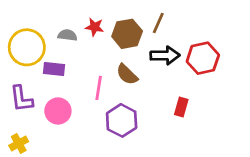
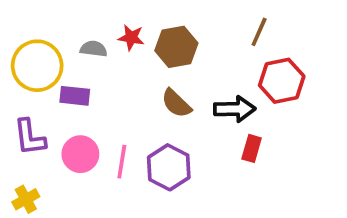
brown line: (158, 23) -> (259, 32), moved
black arrow: (165, 55) -> (235, 109), moved
pink line: (99, 88) -> (122, 162), moved

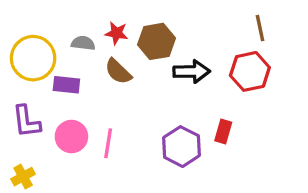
brown line: (259, 32) -> (260, 28), moved, turned -36
brown semicircle: (176, 103) -> (118, 71), moved
black arrow: (235, 109) -> (192, 71), moved
purple hexagon: (169, 167) -> (182, 147), moved

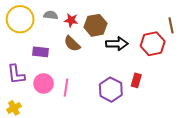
brown line: (260, 28) -> (171, 25), moved
gray semicircle: (83, 43) -> (51, 15), moved
yellow circle: (33, 58) -> (20, 19), moved

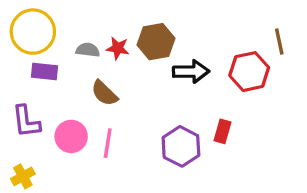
gray semicircle: (51, 15) -> (88, 50), moved
red star: (71, 20) -> (118, 48), moved
brown semicircle: (72, 44) -> (104, 93), moved
purple rectangle: (40, 52) -> (44, 72), moved

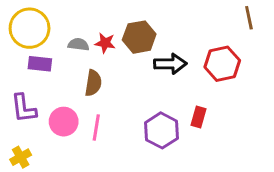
brown line: (279, 42) -> (249, 18), moved
brown semicircle: (104, 93) -> (93, 83), turned -125

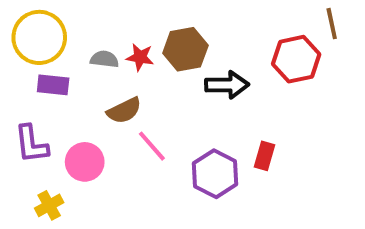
red hexagon: (222, 64) -> (296, 59), moved
brown semicircle: (93, 83) -> (124, 111), turned 55
pink line: (96, 127) -> (152, 146), moved, turned -50
yellow cross: (21, 157) -> (49, 205), moved

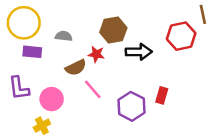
red star: (140, 57) -> (96, 54), moved
yellow cross: (49, 205) -> (42, 126), moved

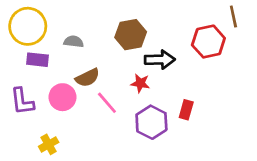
red star: (96, 54) -> (140, 83), moved
pink circle: (52, 99) -> (62, 97), moved

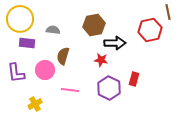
brown semicircle: (88, 78) -> (63, 56), turned 132
pink line: (107, 103) -> (70, 90), moved, turned -42

